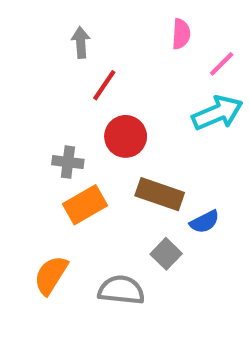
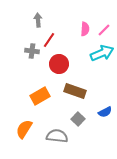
pink semicircle: (181, 34) -> (85, 29), moved
gray cross: (68, 162) -> (32, 51), moved
blue semicircle: (205, 222) -> (105, 112), moved

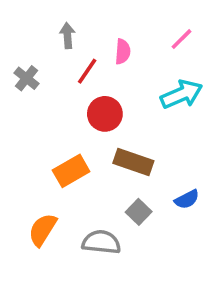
pink semicircle: (85, 29) -> (123, 52), moved
pink line: (104, 30) -> (181, 39), moved
gray cross: (32, 51) -> (27, 78), moved, turned 32

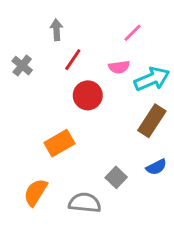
pink line: (181, 39) -> (132, 33), moved
pink semicircle: (123, 52) -> (119, 67), moved, turned 78
brown rectangle: (133, 162) -> (152, 121), moved, turned -76

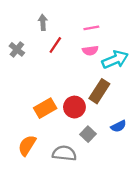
pink line: (132, 33) -> (91, 28), moved, turned 35
red circle: (88, 95) -> (74, 107), moved
brown rectangle: (152, 121) -> (99, 91), moved

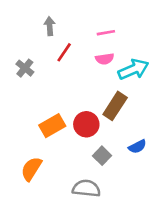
gray cross: (17, 49) -> (25, 68), moved
gray semicircle: (64, 153) -> (86, 188), moved

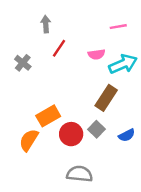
pink line: (106, 33) -> (118, 27), moved
red circle: (86, 124) -> (71, 134), moved
gray square: (102, 156) -> (96, 129), moved
orange semicircle: (31, 169) -> (29, 140), moved

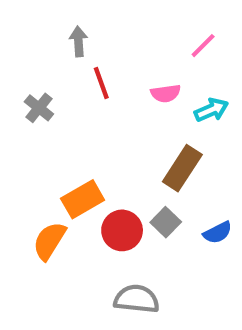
pink line: (118, 27) -> (203, 46), turned -35
red line: (59, 48) -> (101, 83), turned -54
cyan arrow: (123, 64) -> (211, 110), size x0.7

